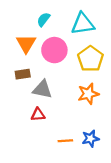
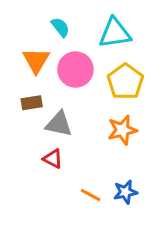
cyan semicircle: (43, 19) -> (60, 27), turned 104
red triangle: (38, 115) -> (53, 159), turned 32
orange line: (65, 141) -> (91, 195), turned 32

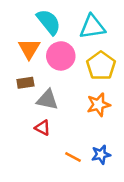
cyan semicircle: (60, 27) -> (49, 22), size x1.6

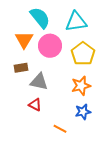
blue star: (101, 155) -> (83, 112), moved

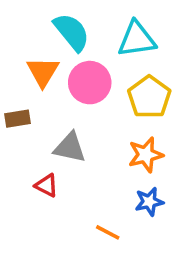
brown rectangle: (21, 68) -> (18, 119), moved
red triangle: (35, 105) -> (46, 185), moved

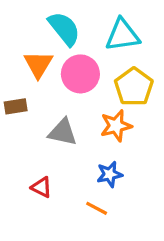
orange star: (146, 155) -> (116, 126), moved
red triangle: (46, 185) -> (42, 187), moved
blue star: (149, 202) -> (110, 174), moved

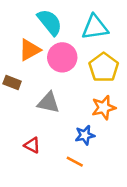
orange triangle: (38, 64) -> (30, 50), turned 30
brown rectangle: (16, 106) -> (12, 82), turned 30
orange star: (116, 126) -> (104, 108), moved

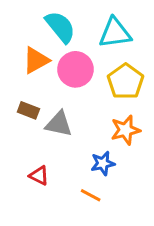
brown rectangle: (12, 82) -> (28, 110), moved

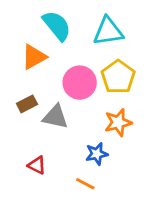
pink circle: (75, 69) -> (80, 83), moved
brown rectangle: (28, 110) -> (27, 104), turned -48

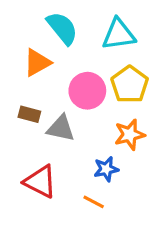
brown rectangle: (27, 104) -> (29, 114), turned 42
red triangle: (37, 165) -> (40, 182), size x1.6

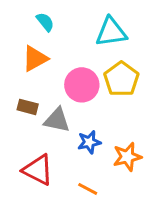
cyan semicircle: (62, 28) -> (45, 22), moved, size x0.6
orange star: (130, 135) -> (127, 157), moved
blue star: (106, 169) -> (89, 142), moved

